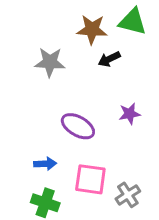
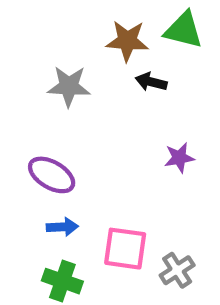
black arrow: (109, 59) -> (151, 82), turned 40
purple ellipse: (78, 126) -> (52, 175), moved

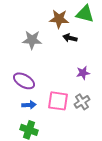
pink square: (125, 249) -> (58, 101), moved
gray cross: (177, 270) -> (82, 102), moved

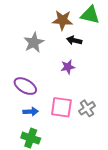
gray star: (32, 40) -> (34, 42), turned -30
purple star: (83, 73) -> (68, 67), moved

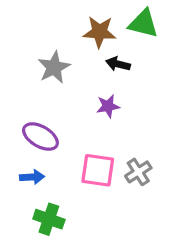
blue arrow: (31, 112) -> (32, 177), moved

